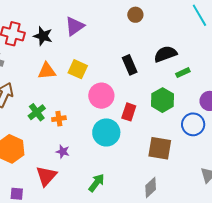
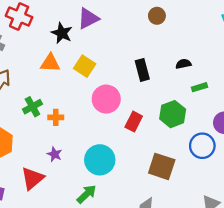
black star: (43, 36) -> (62, 33), moved
black semicircle: (165, 54) -> (183, 64), size x0.6
cyan circle: (106, 132) -> (100, 160), moved

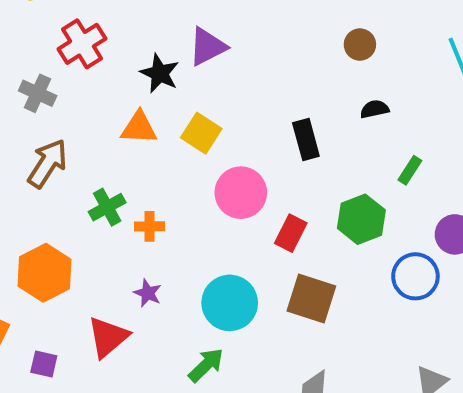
brown circle: (157, 16) -> (360, 45), moved
red cross: (19, 17) -> (82, 44), turned 35
black semicircle: (183, 64) -> (375, 109), moved
green rectangle: (200, 87) -> (410, 170), turned -40
brown square: (162, 166) -> (311, 298), moved

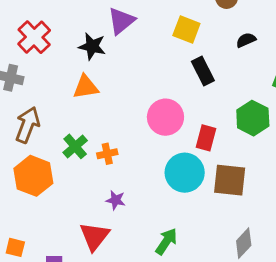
yellow square: (201, 133) -> (186, 30), moved
orange hexagon: (45, 273) -> (33, 176), moved
cyan circle: (230, 303) -> (185, 173), moved

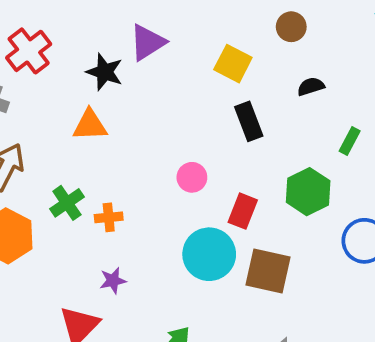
pink circle: (165, 117) -> (192, 177), size x0.6
purple star: (116, 200) -> (113, 281), turned -30

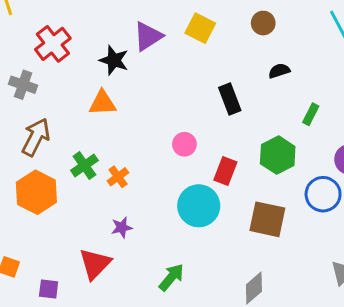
yellow square: (233, 64) -> (200, 28), moved
orange cross: (109, 217) -> (118, 177), turned -30
brown square: (268, 271) -> (267, 219), moved

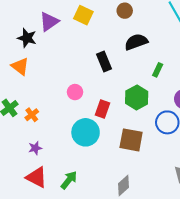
black semicircle: (279, 71) -> (136, 42), size x1.6
orange triangle: (102, 103) -> (20, 66), turned 42
red triangle: (95, 264) -> (36, 177), moved, turned -45

